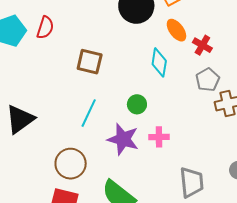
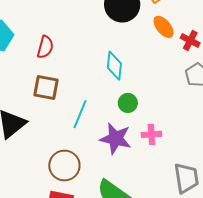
red semicircle: (45, 28) -> (45, 47), moved
brown square: (90, 62) -> (46, 87), moved
cyan diamond: (159, 62) -> (114, 66), moved

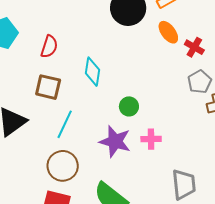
cyan diamond: (114, 66) -> (93, 72), moved
cyan line: (80, 114) -> (65, 124), moved

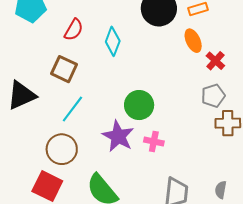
cyan diamond: (93, 72) -> (113, 41), moved
green circle: (129, 106) -> (139, 105), size x1.5

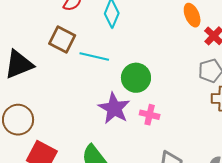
cyan line: (72, 109) -> (94, 56), moved, turned 64
brown circle: (62, 149) -> (18, 120), moved

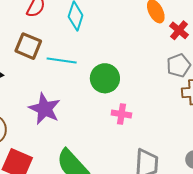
purple star: (114, 108) -> (45, 109), moved

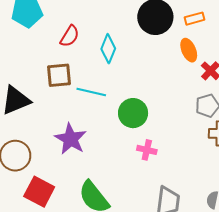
brown square: (28, 46) -> (59, 75), turned -32

